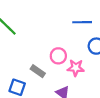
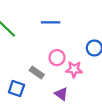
blue line: (82, 22) -> (51, 22), moved

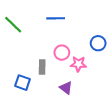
gray rectangle: (37, 73) -> (42, 67), turned 56

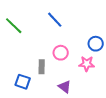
blue line: (56, 18) -> (55, 20), turned 48
pink star: (78, 64) -> (87, 64), moved

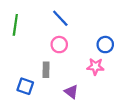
green line: (14, 26) -> (15, 25), turned 54
pink circle: (61, 53) -> (59, 45), moved

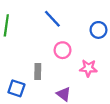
pink circle: (59, 45) -> (63, 50), moved
blue circle: (105, 45) -> (98, 30), moved

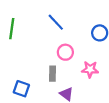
gray rectangle: (38, 72) -> (53, 74), moved

